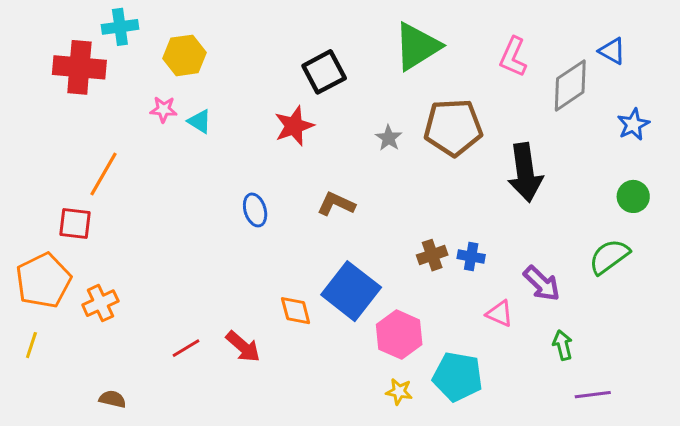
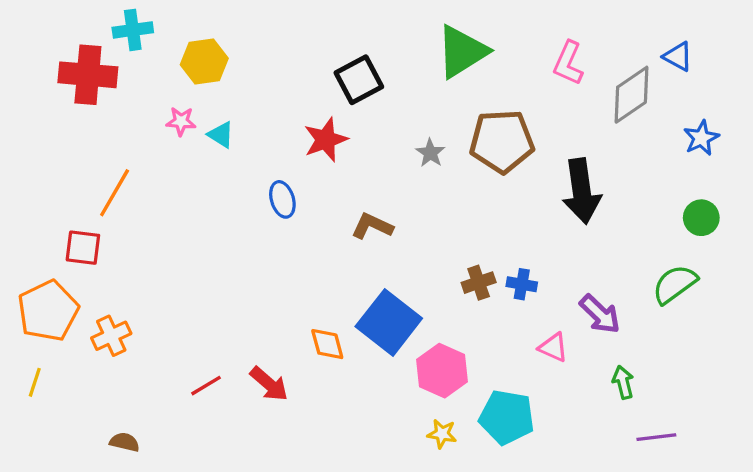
blue ellipse: (255, 210) -> (282, 199), moved

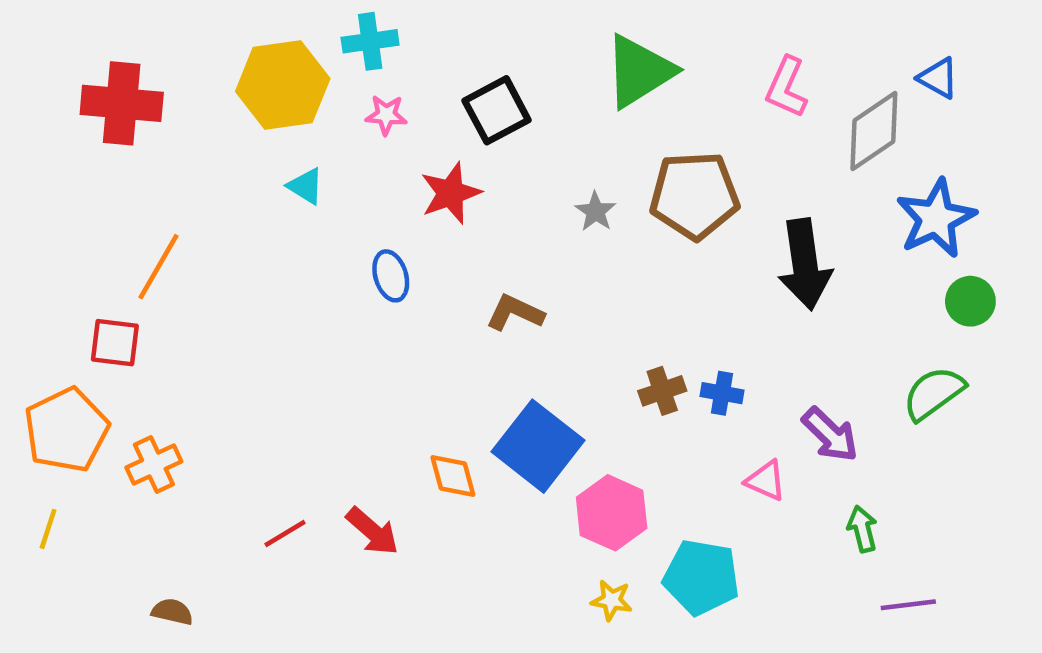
cyan cross: (133, 30) -> (370, 41), moved
yellow hexagon: (204, 61) -> (283, 85), size x1.4
pink star: (181, 121) -> (386, 115), moved
blue star: (701, 138) -> (936, 218), moved, size x1.6

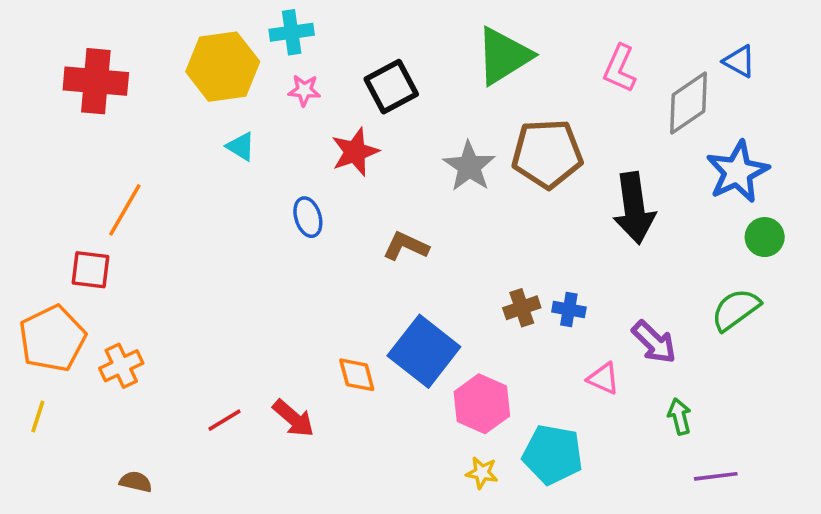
gray star: (596, 211) -> (469, 166), size x1.6

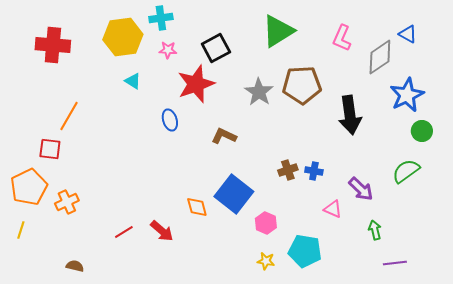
red star: (355, 152) -> (196, 84), size x1.4
pink hexagon: (482, 404) -> (266, 223), size x0.7

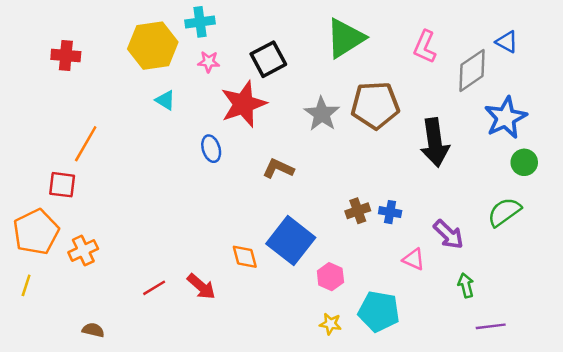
red cross: (53, 45) -> (66, 56), size x0.7

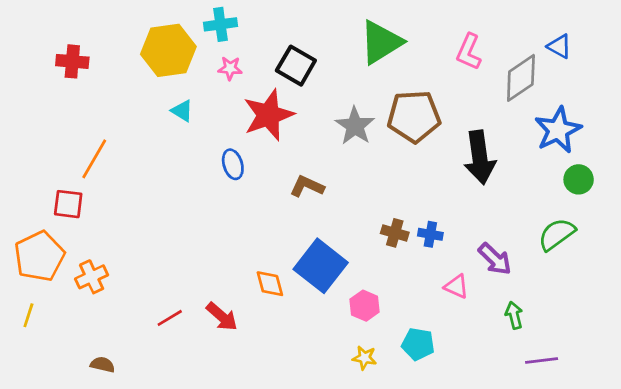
black square: (268, 59) -> (296, 66), turned -32
brown cross: (358, 211) -> (395, 233), turned 35
cyan pentagon: (379, 311) -> (418, 344), size x0.7

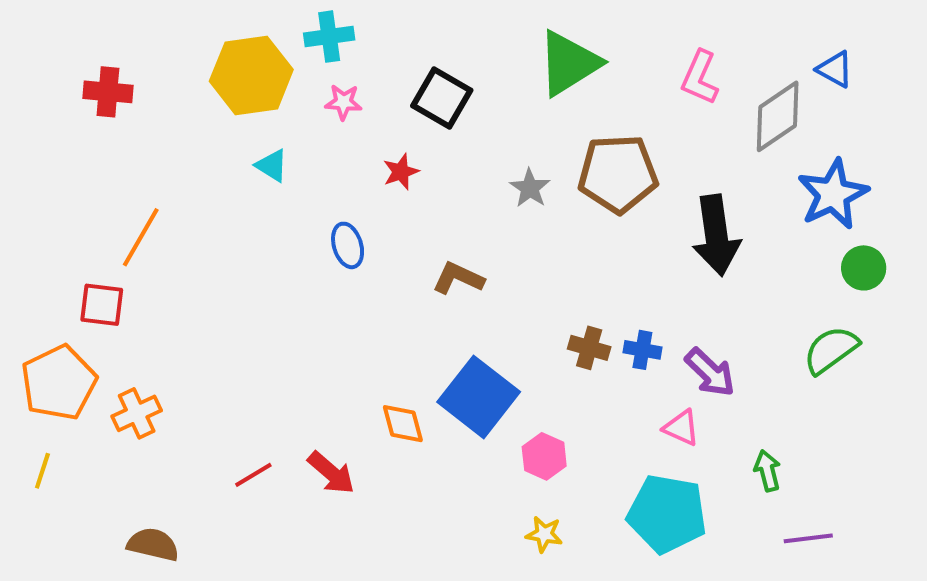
red star: (269, 115) -> (401, 172), size x0.5
gray star: (355, 126) -> (530, 188), size x0.7
purple arrow: (495, 259) -> (710, 372), moved
cyan pentagon: (418, 344) -> (667, 514), moved, size x1.6
brown semicircle: (103, 365) -> (153, 544), size x1.4

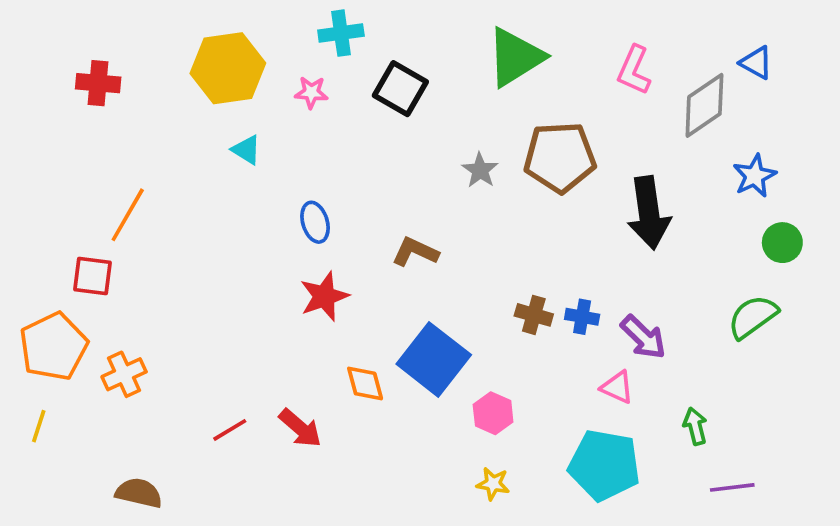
cyan cross: (329, 37) -> (341, 33), moved
red star: (401, 172) -> (324, 296), moved, size x1.5
blue star: (833, 194) -> (755, 176), size x0.7

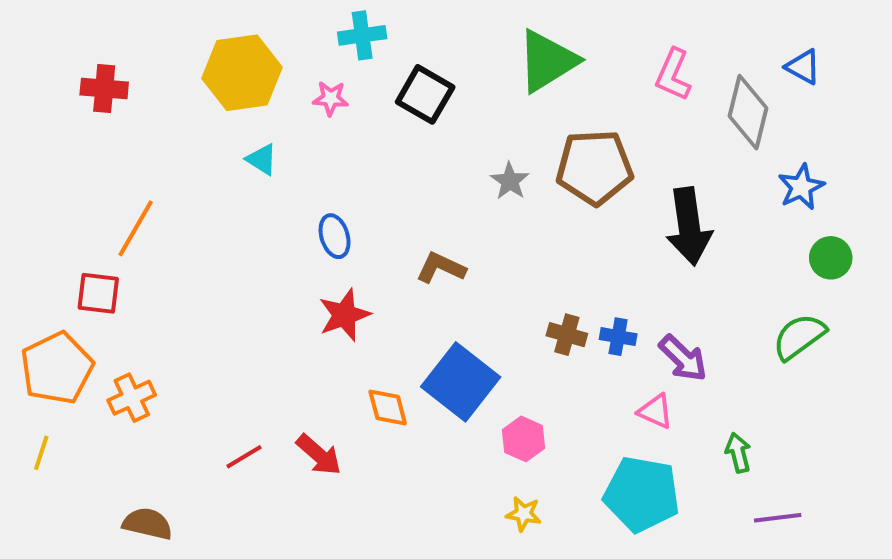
gray diamond: (704, 105) -> (748, 112), turned -42

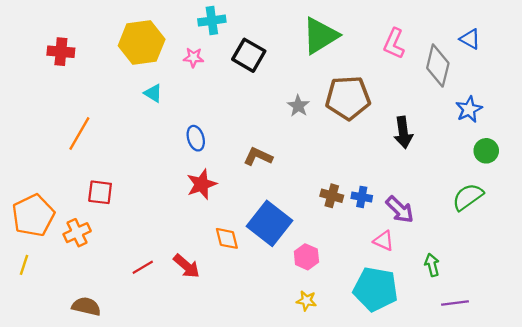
black arrow: (689, 226) -> (403, 132), size x0.7
red square: (98, 293) -> (100, 192), moved

